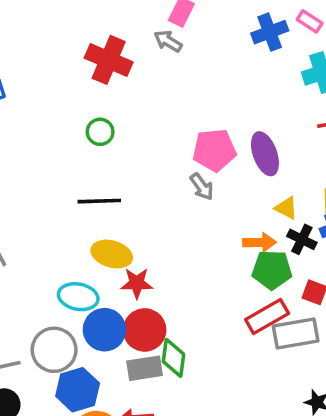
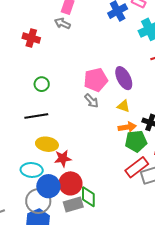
red cross: (109, 60) -> (31, 38), size x0.7
green circle: (100, 132) -> (42, 84), moved
yellow triangle: (286, 208) -> (123, 106), moved
gray circle: (54, 350) -> (38, 201), moved

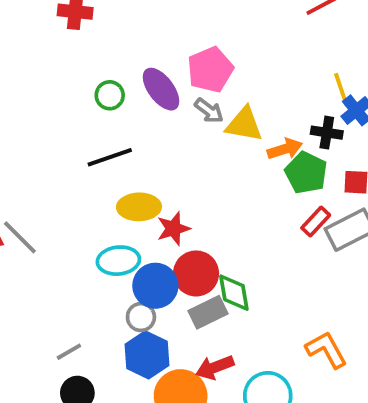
purple ellipse: (124, 78) -> (161, 89), moved
yellow triangle: (123, 106) -> (244, 124), moved, size x1.5
green pentagon: (136, 141) -> (306, 173), turned -30
red rectangle: (137, 167) -> (316, 222), size x0.7
gray circle: (38, 201) -> (141, 317), size x0.6

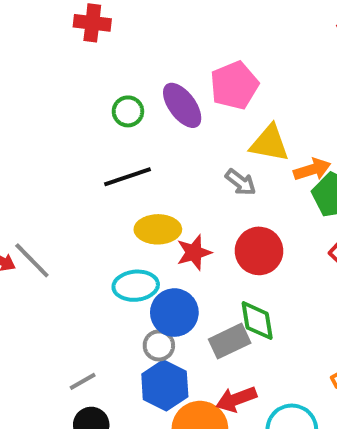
gray arrow: (209, 111) -> (241, 182), moved
red circle: (196, 273) -> (259, 251), moved

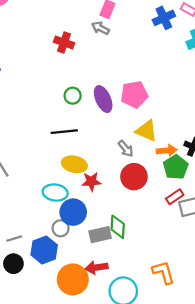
red circle: (259, 251) -> (134, 177), moved
blue hexagon: (165, 385) -> (44, 250), moved

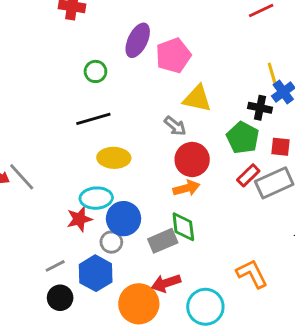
purple ellipse: (103, 99) -> (138, 40), moved, turned 60
orange arrow: (167, 151) -> (186, 188), moved
red star: (91, 181) -> (79, 219), moved

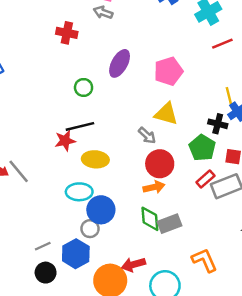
pink pentagon: (173, 56) -> (168, 71), moved
red star: (79, 219) -> (65, 141), moved
gray rectangle: (163, 241) -> (170, 224), moved

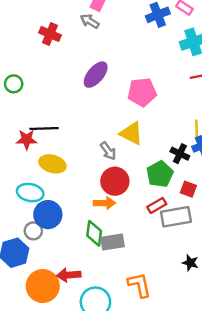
green circle: (84, 87) -> (14, 84), moved

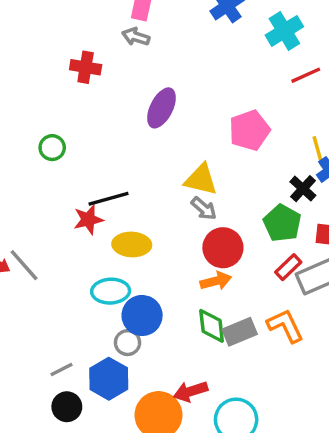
pink pentagon: (142, 92) -> (249, 130), moved
yellow triangle: (131, 133) -> (201, 180), moved
black cross: (180, 154) -> (303, 189), turned 30
orange L-shape: (139, 285) -> (285, 326), moved

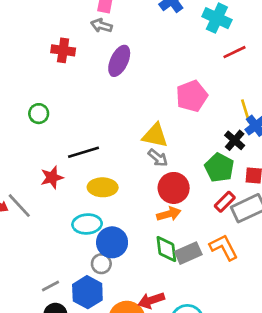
cyan cross: (284, 31) -> (217, 18), turned -32
purple ellipse: (161, 108) -> (119, 61), moved
red star: (88, 220) -> (52, 177), moved

